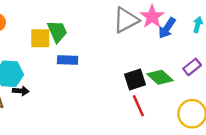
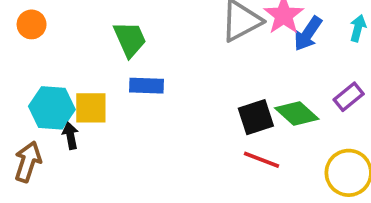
yellow square: (40, 38) -> (91, 108), moved
black arrow: (21, 91) -> (70, 136), turned -105
red line: (138, 106) -> (261, 160), turned -45

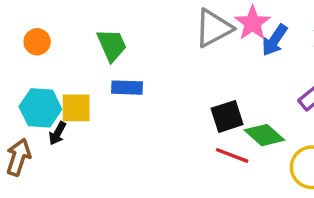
orange circle: (32, 24) -> (37, 42), moved
green diamond: (297, 113) -> (264, 135), moved
black arrow: (70, 136) -> (57, 133), turned -140

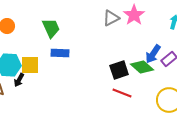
gray triangle: (214, 28) -> (111, 18), size x0.7
blue arrow: (275, 40) -> (153, 54), moved
green diamond: (264, 135) -> (142, 67), moved

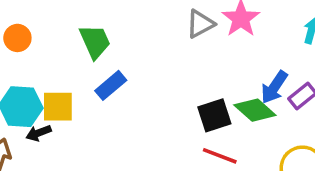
blue rectangle: (60, 53) -> (111, 85), turned -42
black arrow: (19, 80) -> (39, 133), turned 40

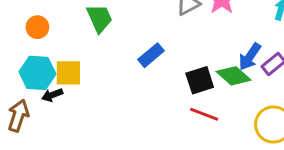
orange circle: (17, 38) -> (37, 27), moved
blue rectangle: (111, 85) -> (151, 55), moved

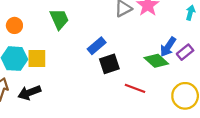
black square: (200, 80) -> (109, 64), moved
black arrow: (52, 95) -> (29, 93), moved, size x1.5

